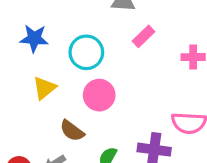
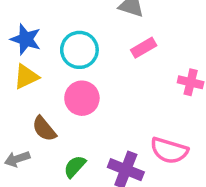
blue star: (34, 38) -> (26, 39), moved

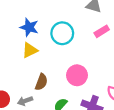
pink circle: (82, 98) -> (77, 75), moved
brown semicircle: (44, 129) -> (41, 82), turned -119

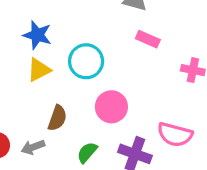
pink rectangle: (102, 31) -> (148, 39), turned 56
cyan circle: (62, 33) -> (86, 61), moved

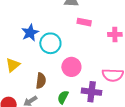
blue star: (37, 35) -> (30, 33), moved, turned -30
yellow triangle: (39, 70) -> (13, 65), moved

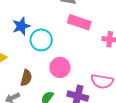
pink rectangle: (84, 22) -> (79, 22), size x1.5

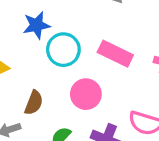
pink rectangle: (79, 22) -> (115, 54), moved

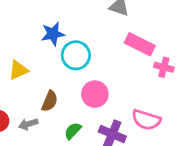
pink rectangle: (115, 54) -> (140, 44), moved

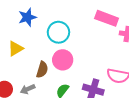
blue star: (53, 34) -> (27, 17), moved
pink circle: (95, 94) -> (63, 60), moved

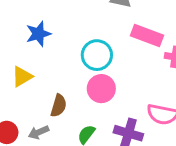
cyan circle: (58, 32) -> (97, 55), moved
pink circle: (63, 60) -> (101, 89), moved

